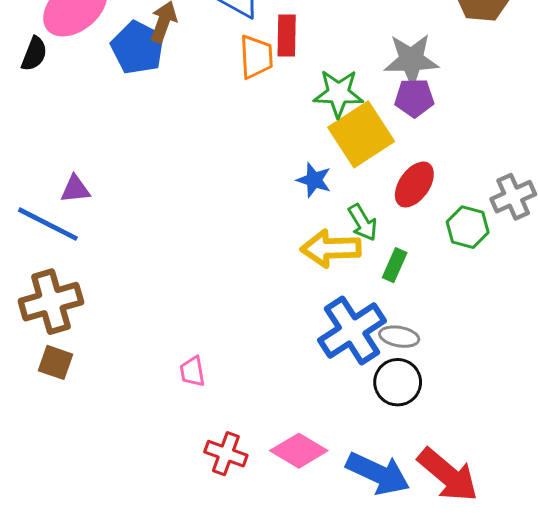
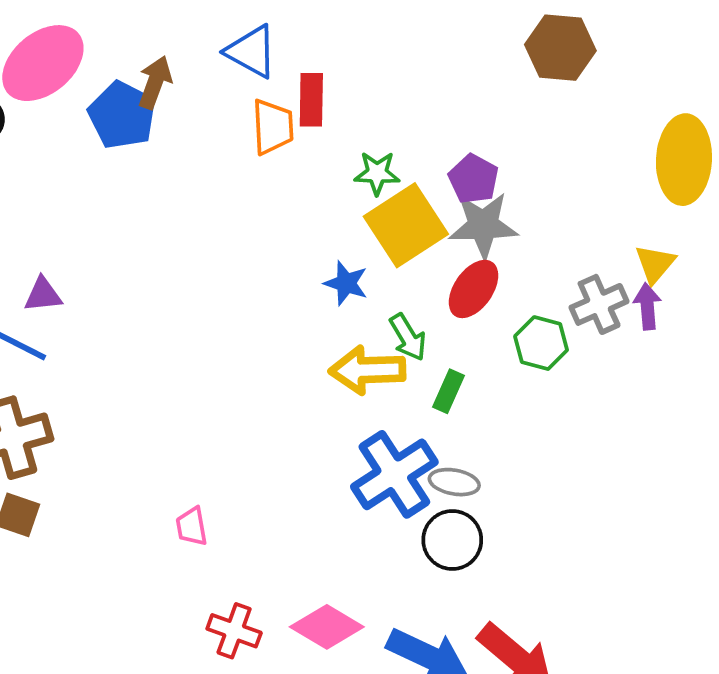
gray star: (411, 60) -> (483, 225), moved
green star: (338, 93) -> (377, 173), size x0.7
purple pentagon: (414, 98) -> (474, 179), turned 30

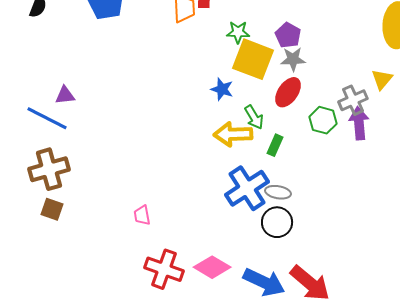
yellow square: (406, 225) -> (253, 59), turned -36
gray star: (483, 225) -> (293, 59), size x0.7
purple arrow: (647, 306) -> (359, 123), moved, size x1.4
red cross: (234, 631) -> (164, 269), size x1.4

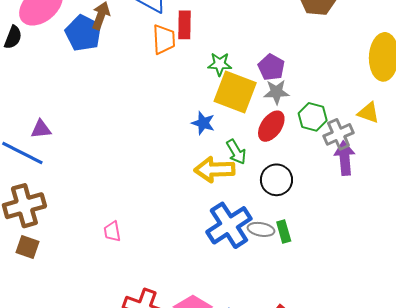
yellow triangle: (382, 79) -> (368, 113), turned -50
green hexagon: (323, 120) -> (313, 117), moved
green rectangle: (275, 145) -> (284, 231), moved, turned -40
pink trapezoid: (142, 215) -> (112, 231), moved
black circle: (277, 222) -> (276, 180), moved

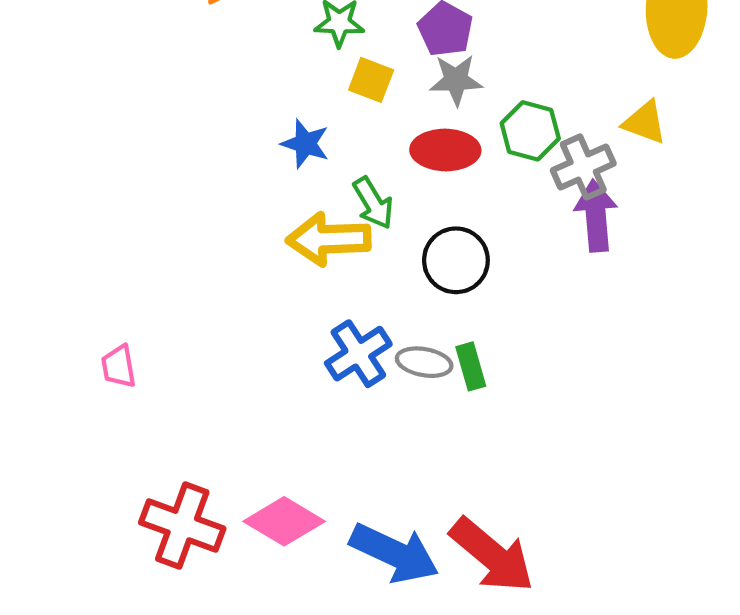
yellow square: (235, 92) -> (371, 80), size x0.5
red ellipse: (271, 126) -> (445, 150), turned 56
blue cross: (229, 225) -> (358, 354), size x0.7

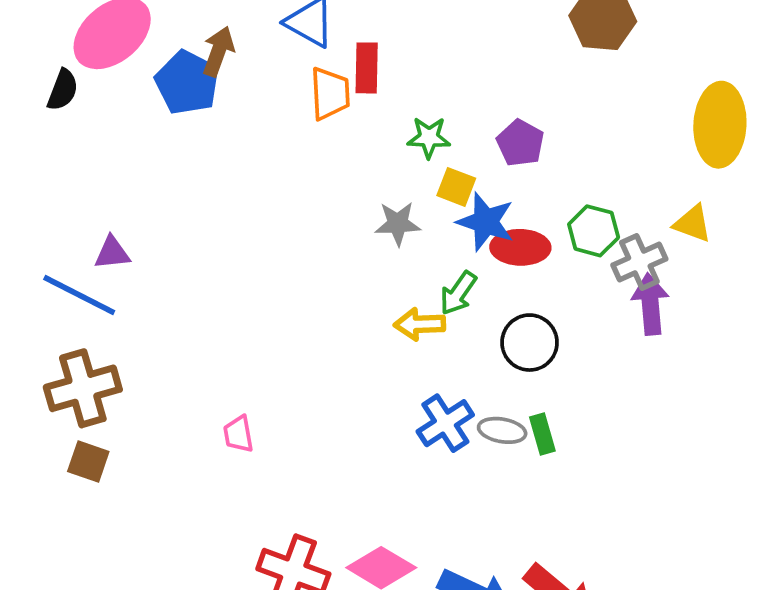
gray star: (456, 80) -> (398, 224), moved
blue star: (305, 144) -> (486, 222), moved, size x1.4
green arrow: (373, 203) -> (458, 293), turned 66
yellow arrow: (329, 239) -> (420, 324), size x0.7

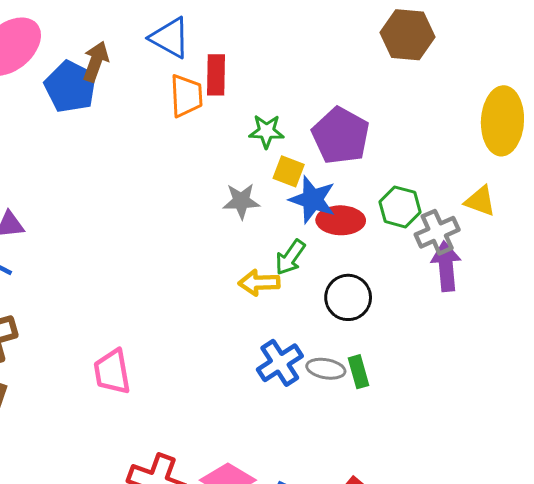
purple pentagon: (520, 143) -> (341, 136), size x1.5
pink trapezoid: (238, 434) -> (112, 372), size x1.5

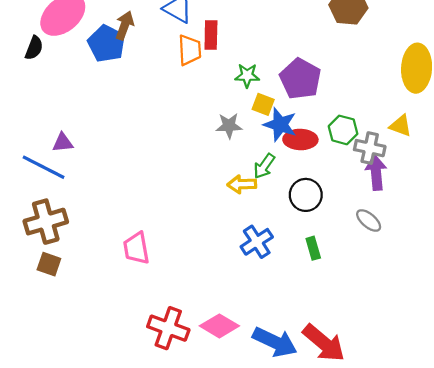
gray cross: (437, 232) -> (370, 148), turned 36
gray ellipse: (326, 369) -> (369, 220), moved, turned 30

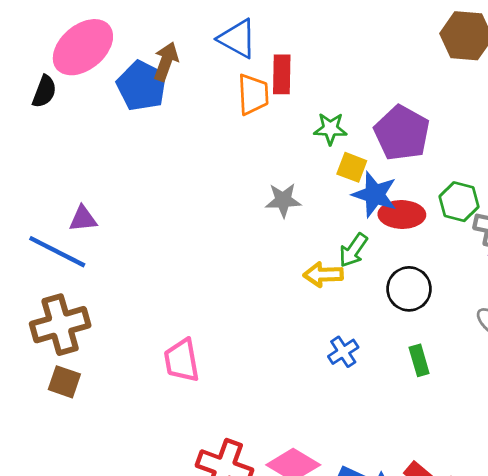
gray star: (229, 126) -> (283, 200), moved
blue cross: (257, 242) -> (343, 352), size x0.7

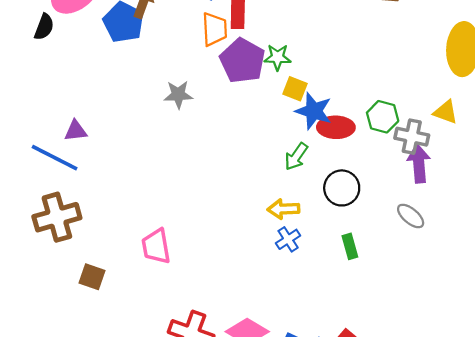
purple pentagon: (402, 133) -> (243, 61), moved
gray star: (283, 200) -> (178, 95), moved
yellow arrow: (323, 275) -> (283, 209), moved
brown square: (64, 382) -> (92, 277), moved

